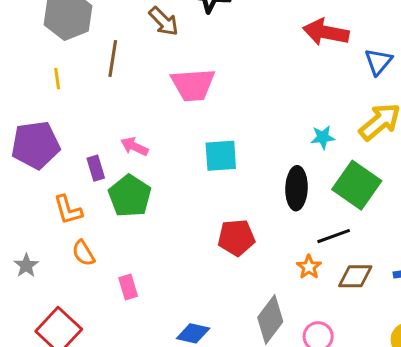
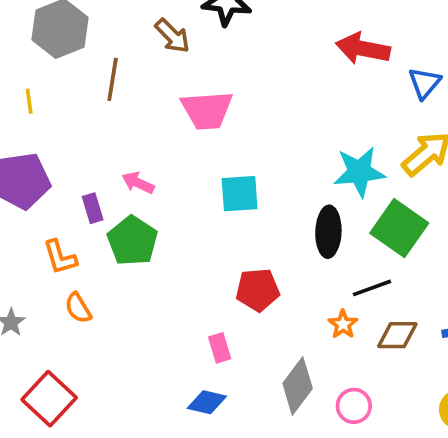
yellow line: (57, 79) -> (29, 101), moved
cyan star: (323, 137) -> (359, 172), size x1.8
pink rectangle: (128, 287) -> (220, 348), moved

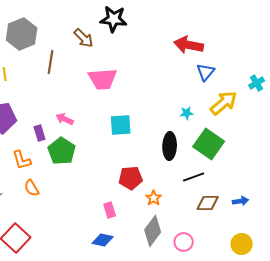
blue triangle: (425, 83) -> (206, 72), moved
cyan star: (359, 172) -> (187, 113), size x0.5
orange star: (343, 324) -> (154, 198), moved

